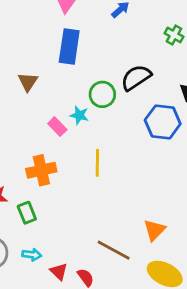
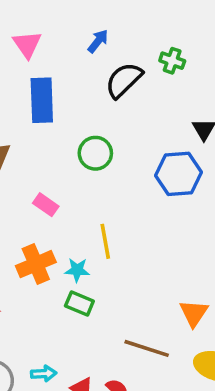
black semicircle: (136, 78) -> (124, 80), moved
cyan star: (79, 115) -> (77, 270), moved
green rectangle: (27, 213) -> (79, 304), moved, turned -35

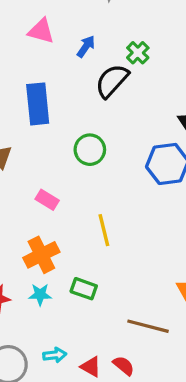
pink triangle: (27, 44) -> (41, 31), moved, turned -36
green cross: (172, 61) -> (138, 53), moved, turned 30
cyan star: (77, 270) -> (40, 294), moved

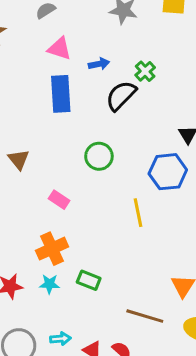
blue arrow: (86, 47) -> (99, 64), turned 42
blue rectangle: (38, 104) -> (61, 94), moved
yellow line: (104, 230) -> (138, 213), moved

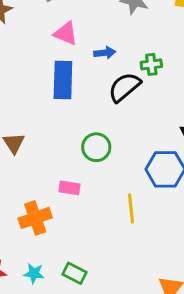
green cross: (145, 71) -> (151, 64), turned 30
pink rectangle: (59, 200) -> (70, 188), moved, turned -30
orange cross: (52, 249) -> (35, 218), moved

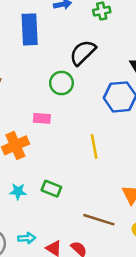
black semicircle: (124, 87) -> (83, 53), moved
yellow line: (131, 208) -> (94, 146), moved

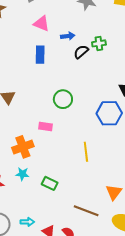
blue rectangle: (30, 29) -> (40, 55), size x0.7
black semicircle: (83, 53) -> (81, 52), moved, size x0.7
cyan star: (18, 191) -> (22, 174), moved

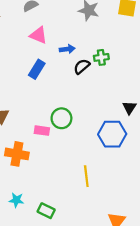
blue rectangle: (40, 55) -> (37, 69), turned 30
pink rectangle: (45, 126) -> (42, 131), moved
orange cross: (23, 147) -> (17, 154), moved, turned 30

